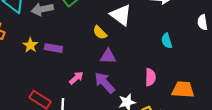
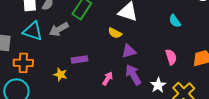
yellow star: (30, 45) -> (60, 75), moved
purple arrow: (105, 83) -> (133, 75), turned 30

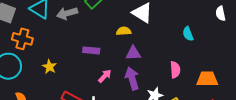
yellow semicircle: (115, 33) -> (124, 31), turned 136
purple rectangle: (79, 60) -> (91, 50), moved
yellow star: (60, 75) -> (49, 67), moved

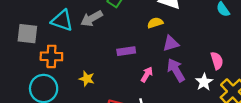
pink semicircle: (175, 70) -> (217, 61), moved

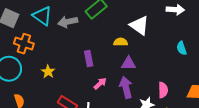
purple rectangle: (126, 51) -> (89, 58), turned 70

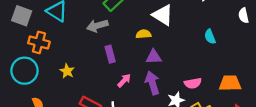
gray arrow: (68, 22) -> (97, 26), moved
pink semicircle: (163, 90) -> (193, 83), turned 84

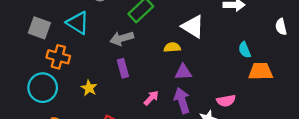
purple rectangle: (110, 54) -> (123, 68), moved
orange trapezoid: (230, 83) -> (261, 71), moved

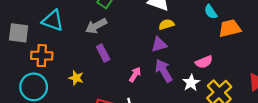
yellow semicircle: (172, 47) -> (166, 24), moved

